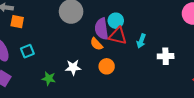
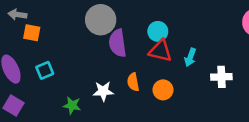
purple semicircle: (102, 29) -> (118, 43), moved
orange semicircle: (96, 44) -> (133, 82), moved, turned 32
orange circle: (107, 66) -> (163, 90), moved

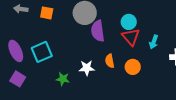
orange square: (32, 33) -> (47, 13), moved
red triangle: (160, 51) -> (131, 37), turned 36
cyan square: (45, 70) -> (42, 52), size x1.5

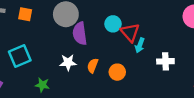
red triangle: (131, 37) -> (130, 32), moved
orange semicircle: (110, 61) -> (93, 66), turned 32
white star: (87, 68) -> (68, 62), moved

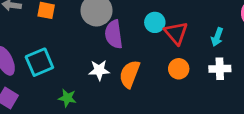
cyan arrow: (140, 45) -> (217, 37), moved
orange semicircle: (93, 66) -> (130, 74), size x1.5
orange circle: (117, 72) -> (179, 69), moved

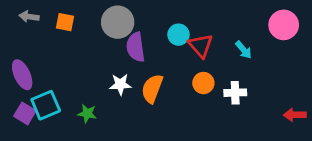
cyan arrow: (217, 37) -> (244, 50), turned -60
cyan square: (39, 62) -> (46, 105), moved
white cross: (220, 69) -> (235, 93), moved

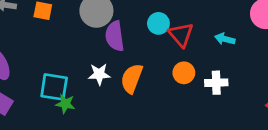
cyan arrow: (244, 50) -> (225, 39), turned 144
cyan square: (46, 105) -> (54, 87), moved, turned 32

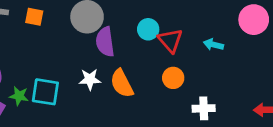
orange semicircle: (132, 78) -> (122, 83), turned -48
white cross: (216, 83) -> (204, 108), moved
green star: (65, 104) -> (19, 96), moved

